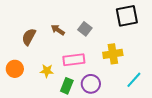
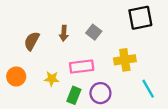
brown arrow: (58, 30) -> (64, 33), turned -120
cyan line: (134, 80) -> (148, 89), turned -72

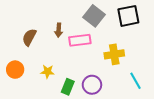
gray square: (94, 32) -> (94, 16), moved, size x1.5
pink rectangle: (82, 67) -> (80, 40), moved

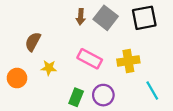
brown arrow: (59, 30) -> (81, 17), moved
pink rectangle: (80, 40) -> (90, 59), moved, turned 35
yellow star: (47, 72) -> (49, 68), moved

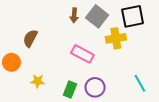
yellow cross: (128, 61) -> (116, 38), moved
yellow star: (49, 68) -> (38, 81), moved
orange circle: (17, 78) -> (11, 62), moved

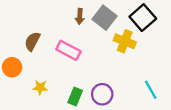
black square: (133, 16) -> (143, 18), turned -30
yellow cross: (116, 38) -> (125, 41), turned 30
pink rectangle: (82, 54) -> (68, 50), moved

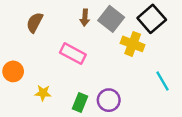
brown semicircle: (32, 41) -> (35, 22), moved
cyan line: (151, 90) -> (162, 81), moved

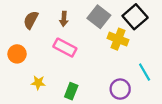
brown arrow: (85, 18) -> (64, 19), moved
orange circle: (13, 71) -> (17, 54), moved
purple circle: (109, 100) -> (120, 89), moved

